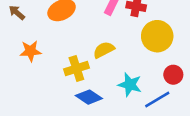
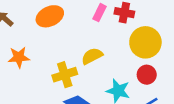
red circle: (173, 75) -> (147, 75), moved

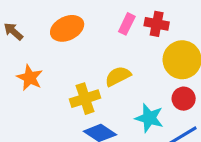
orange star: (19, 57) -> (30, 78), turned 30

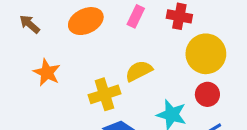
pink rectangle: (127, 24) -> (136, 16), moved

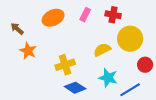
brown arrow: (30, 24) -> (17, 29), moved
yellow semicircle: (139, 71) -> (102, 50), moved
red circle: (207, 94) -> (145, 65), moved

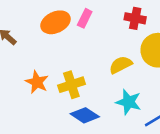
pink rectangle: (85, 15) -> (85, 18), moved
orange star: (28, 51) -> (37, 82), moved

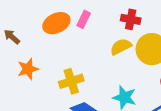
yellow semicircle: (121, 65) -> (121, 47), moved
orange star: (37, 82) -> (28, 69), moved, turned 30

